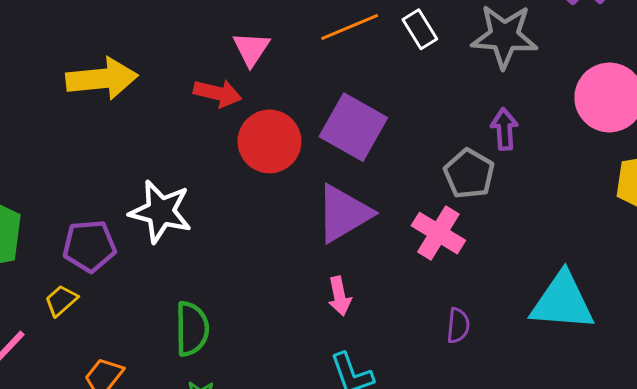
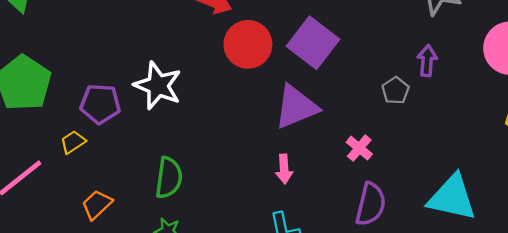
gray pentagon: (469, 174) -> (396, 91), size x0.7
pink cross: (438, 233) -> (359, 148), moved, size x0.7
purple semicircle: (458, 326) -> (371, 204), size x1.6

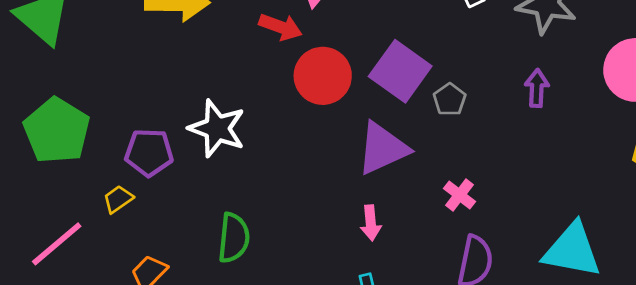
gray pentagon: (396, 91) -> (450, 99), moved

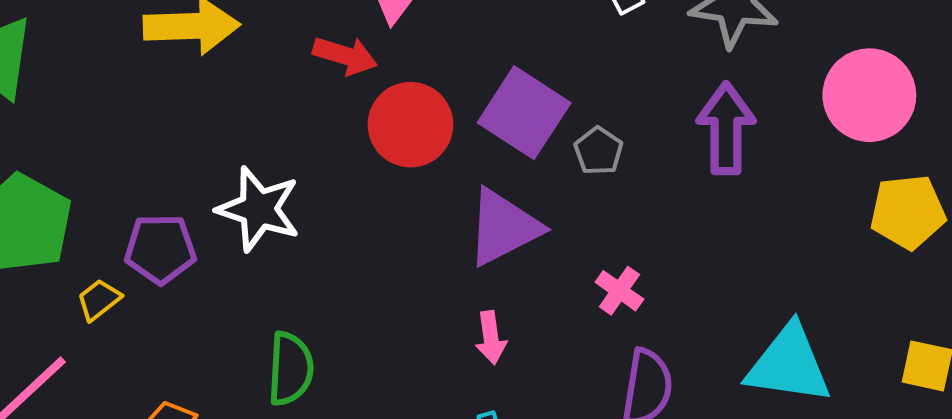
purple arrow: (537, 88) -> (726, 128), size x1.6
yellow trapezoid: (118, 199) -> (99, 300), moved

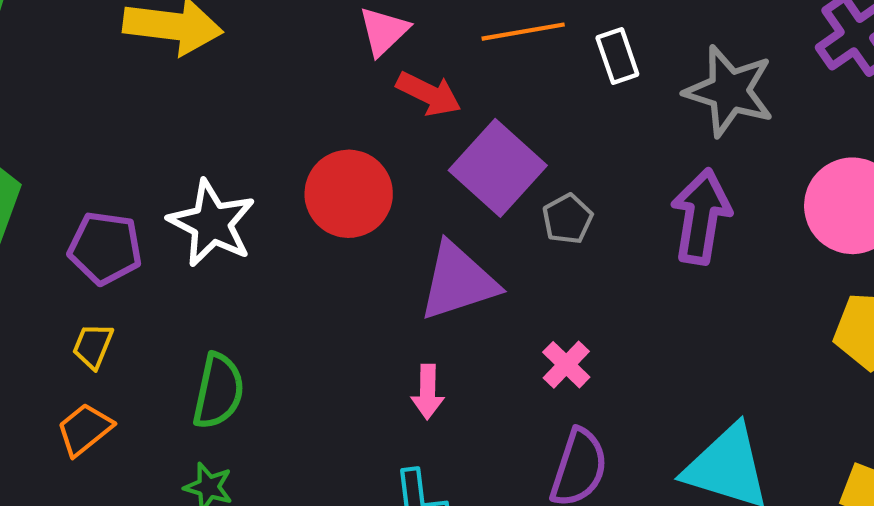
red arrow: (345, 56) -> (429, 94), moved
red circle: (410, 125) -> (349, 194), moved
yellow trapezoid: (99, 300) -> (93, 346), moved, turned -39

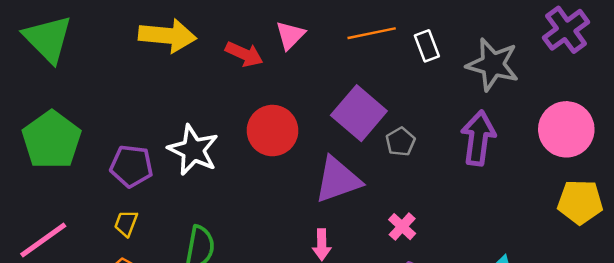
red arrow: (429, 94) -> (244, 54), moved

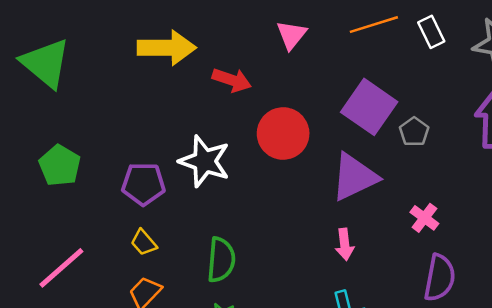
red arrow: (244, 54) -> (232, 80), moved
green pentagon: (52, 140) -> (60, 165), size x0.7
yellow trapezoid: (126, 223) -> (144, 243), turned -56

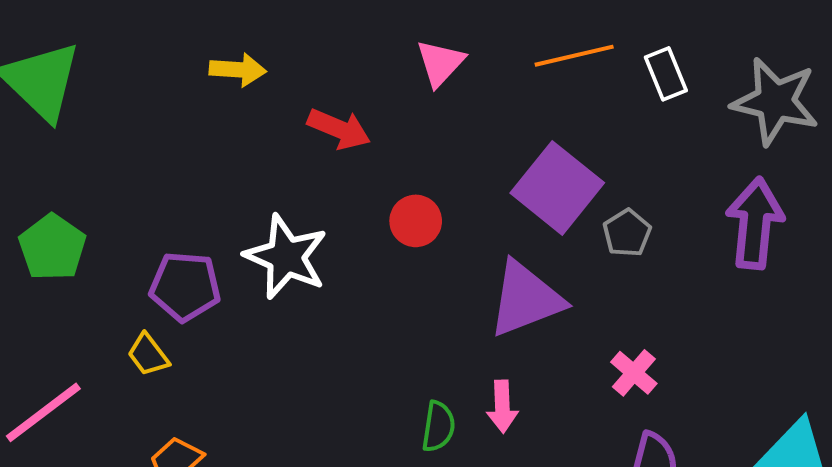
yellow arrow: (167, 48) -> (238, 70), size x0.6
red circle: (283, 133) -> (416, 221), size x0.6
yellow trapezoid: (144, 243) -> (148, 355), moved
green semicircle: (221, 260) -> (438, 426), moved, size x0.7

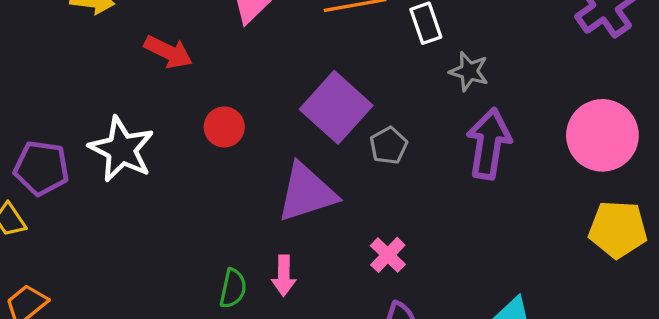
gray star: (775, 101) -> (469, 71), moved, size x0.6

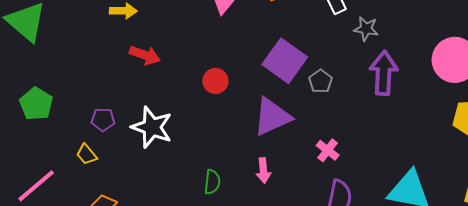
red arrow: (168, 52) -> (145, 55), moved
white star: (121, 149) -> (152, 127), moved
purple pentagon: (41, 168) -> (103, 120), size x0.7
green semicircle: (233, 288) -> (212, 182), moved

